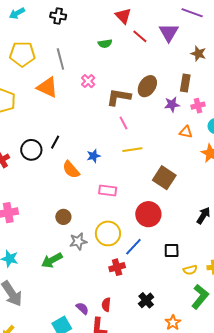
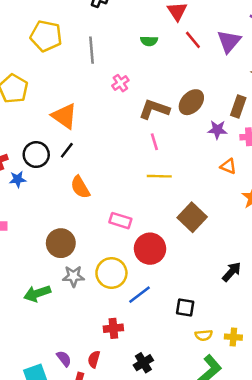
orange triangle: (47, 87) -> (64, 116), moved
blue star: (94, 156) -> (18, 179), moved
red circle: (148, 214) -> (150, 249), moved
brown circle: (63, 217) -> (61, 243), size x1.5
red cross: (117, 267) -> (113, 328), moved

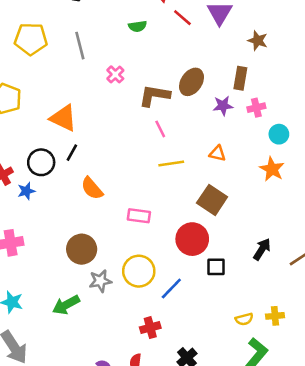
orange triangle: (228, 166) -> (217, 153), moved
red circle: (150, 249) -> (192, 239), moved
black square: (185, 308) -> (216, 267), moved

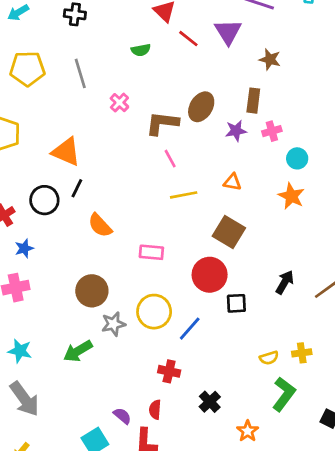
blue star: (26, 191) -> (24, 248), moved
red cross: (150, 328) -> (169, 371), turned 30

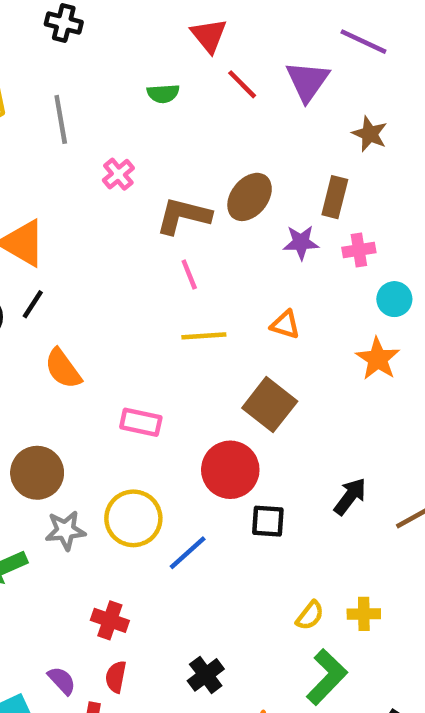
yellow semicircle: (269, 358) -> (310, 615), turned -42
red cross: (169, 371) -> (110, 620), moved

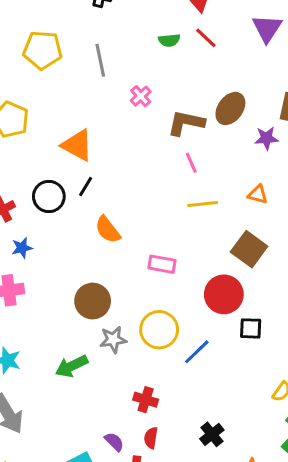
red line: (242, 84) -> (206, 38), moved

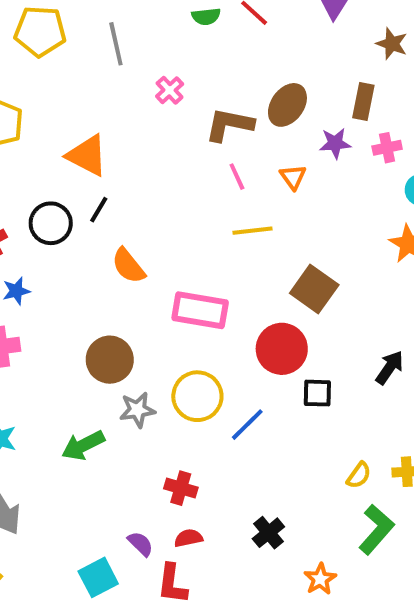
orange triangle: (258, 194) -> (293, 177), moved, turned 40
pink rectangle: (162, 264) -> (200, 310), size x1.5
red semicircle: (151, 438) -> (188, 538), turned 70

